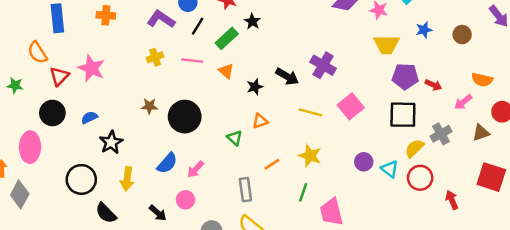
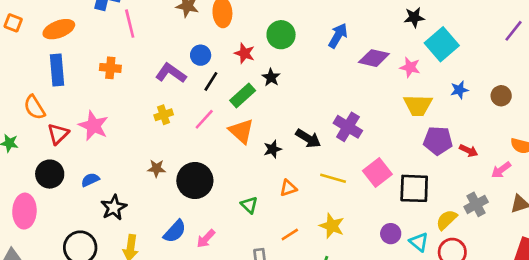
pink line: (192, 61) -> (204, 119), turned -55
orange triangle: (226, 71) -> (241, 131), size x1.5
black square: (403, 115) -> (414, 188), moved
orange triangle: (260, 121) -> (288, 188), moved

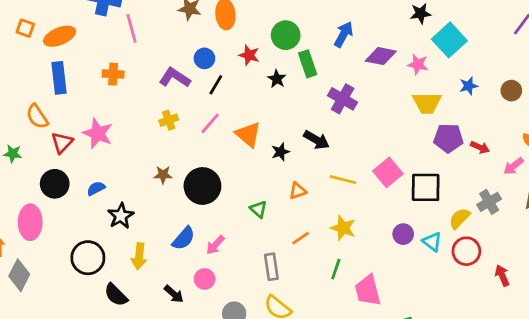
orange square: (13, 23) -> (25, 28), moved
green rectangle: (243, 96) -> (308, 64), moved, turned -65
purple cross: (348, 127) -> (343, 99), moved

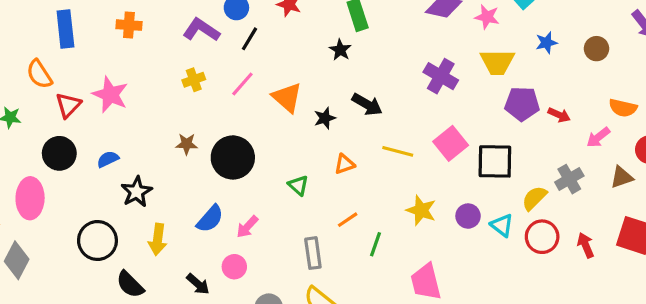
black star: (277, 79) -> (340, 50), moved
purple cross: (343, 99) -> (441, 76), moved
yellow star: (343, 228) -> (421, 210), moved
green line: (336, 269) -> (375, 244), moved
red arrow: (502, 275) -> (586, 245), moved

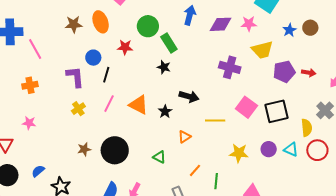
purple L-shape: (201, 30) -> (75, 77), turned 65
brown circle: (596, 49) -> (310, 28), moved
pink star: (110, 95) -> (29, 123), moved, size x0.6
yellow semicircle: (534, 198) -> (307, 128), turned 144

